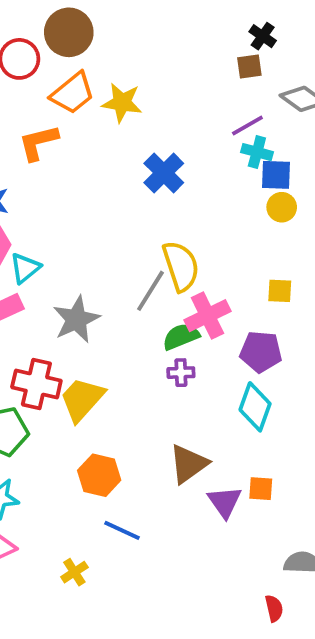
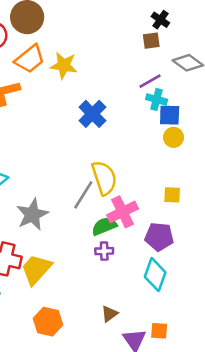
brown triangle: (189, 464) -> (109, 314), size x0.6

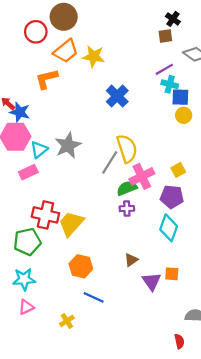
yellow square: (172, 195) -> (178, 170), moved, turned -32
gray star: (32, 214) -> (68, 145), moved

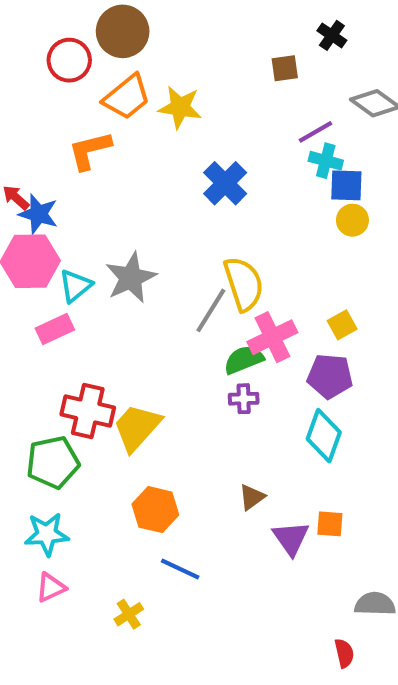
brown square: (165, 36) -> (285, 68), moved

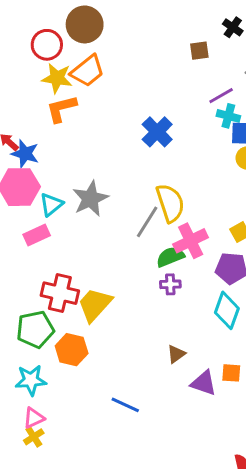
yellow star: (180, 107) -> (57, 78), moved
orange hexagon: (155, 510) -> (72, 350), moved
purple triangle: (291, 538) -> (204, 383), turned -36
yellow cross: (129, 614) -> (34, 437), moved

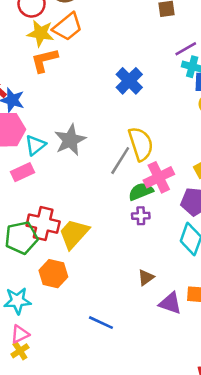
green pentagon: (35, 329) -> (21, 238), moved

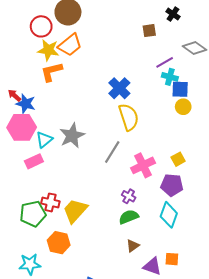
yellow semicircle: (141, 144) -> (129, 117), moved
green semicircle: (141, 191) -> (129, 217), moved
purple cross: (141, 216) -> (129, 196), turned 32
red cross: (43, 224) -> (50, 202), size x0.7

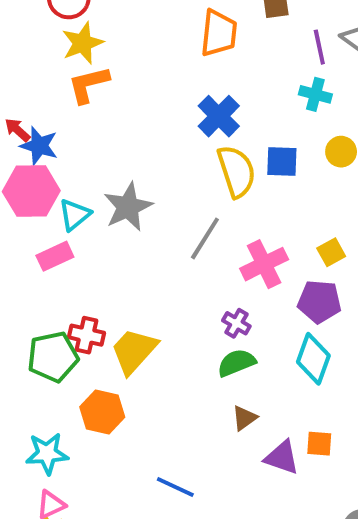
orange trapezoid: (70, 45) -> (219, 33), moved, turned -45
yellow star: (48, 50) -> (83, 43), turned -30
purple line: (165, 62) -> (319, 47), moved, turned -72
blue square: (180, 89) -> (282, 161), moved

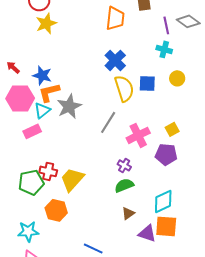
orange L-shape: (88, 85) -> (49, 92), moved
blue star: (39, 146) -> (42, 75), moved
cyan diamond: (313, 359) -> (163, 201), moved, turned 45
orange square: (319, 444) -> (166, 226), size x1.6

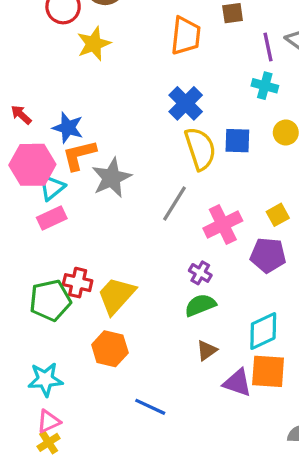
yellow star: (46, 23) -> (94, 44), moved
cyan triangle: (42, 110) -> (52, 187), moved
orange hexagon: (56, 210) -> (110, 349), moved

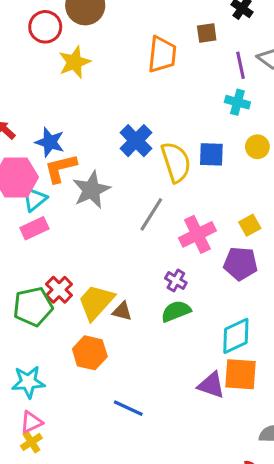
blue cross: (186, 103) -> (136, 141), moved
red cross: (78, 283) -> (59, 290), turned 32
brown triangle: (207, 350) -> (122, 311), moved, turned 50

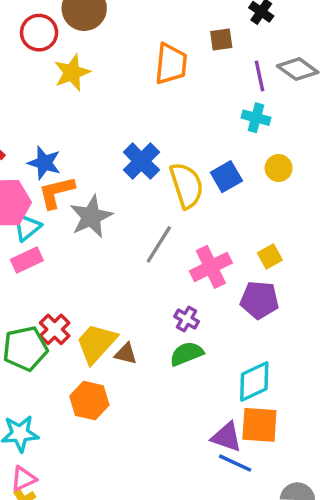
blue square: (211, 154) -> (226, 177), turned -32
blue line: (128, 408) -> (235, 463), moved

